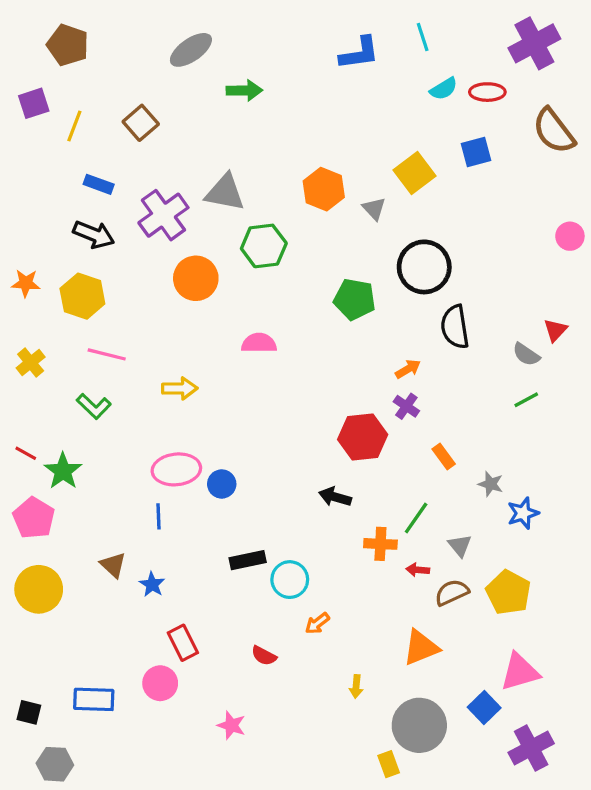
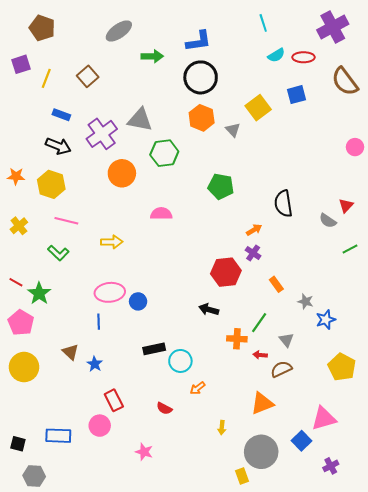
blue L-shape: (359, 53) -> (199, 41), moved
black circle: (424, 267) -> (201, 77), moved
green line: (526, 400) -> (350, 249), moved
yellow pentagon: (508, 593) -> (342, 367), moved
purple cross: (531, 748) -> (331, 466), size x0.6

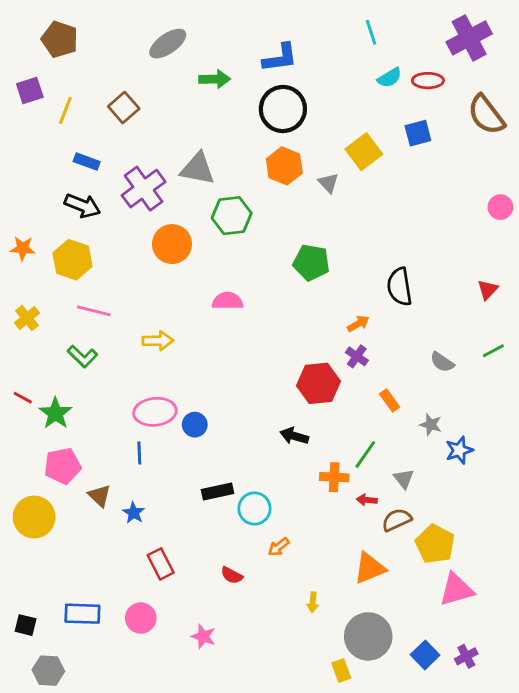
gray semicircle: (328, 221) -> (442, 362), moved
pink pentagon: (21, 323) -> (63, 466), moved, turned 30
yellow pentagon: (342, 367) -> (435, 544), moved
pink circle: (100, 426) -> (141, 618), moved
blue square: (302, 441) -> (425, 655), moved

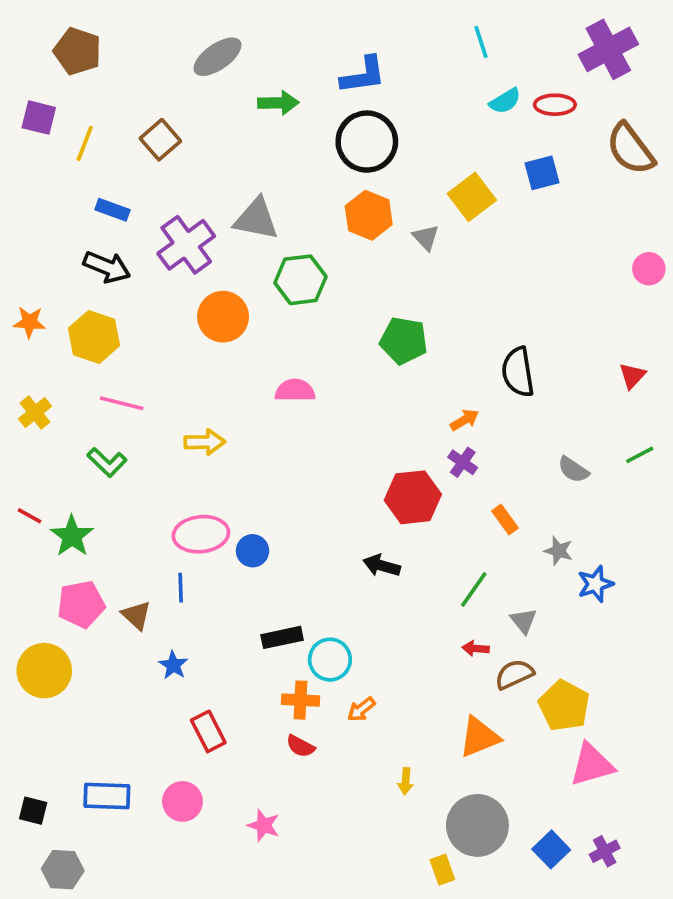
purple square: (30, 91) -> (39, 118), turned 32
orange cross: (334, 477) -> (300, 700), moved
brown triangle: (99, 496) -> (136, 615), moved

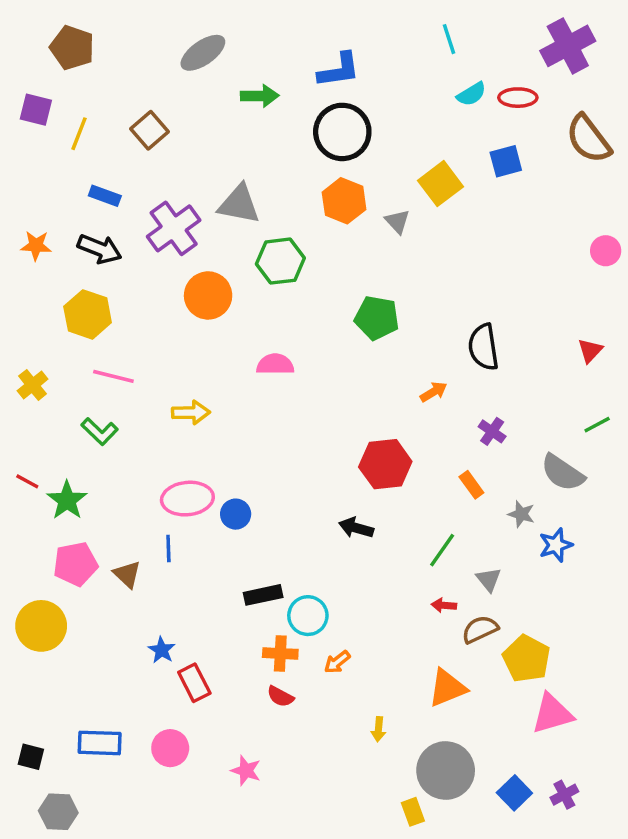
orange star: (29, 322) -> (36, 246), moved
purple cross: (463, 462) -> (492, 431), moved
gray semicircle: (573, 470) -> (563, 473), moved, size x1.5
blue star: (173, 665) -> (162, 650), moved

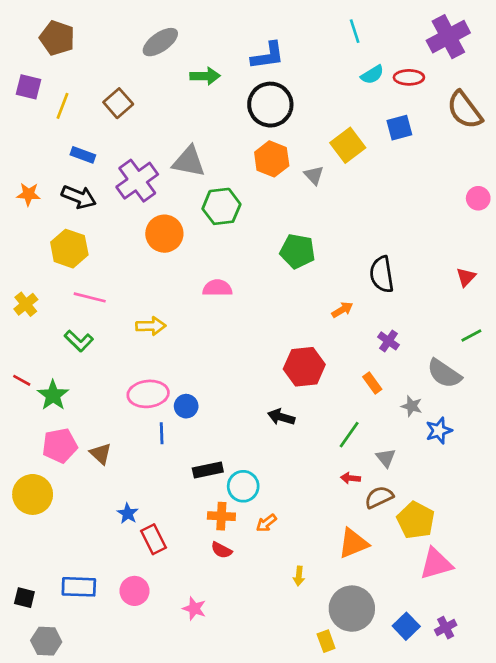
blue line: (168, 548) -> (162, 433), moved

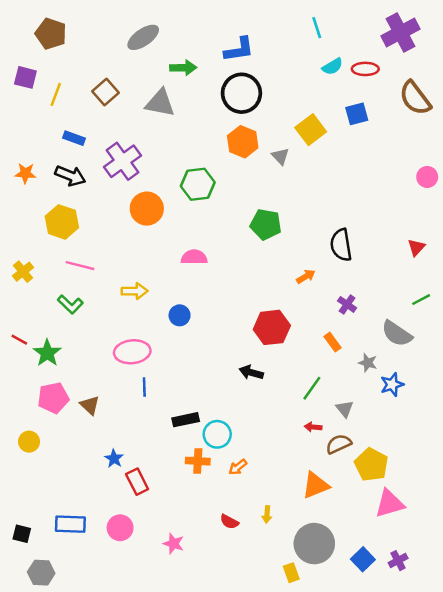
gray triangle: (189, 162) -> (160, 103), moved
blue circle: (186, 406) -> (180, 315), moved
yellow circle: (33, 494) -> (29, 442), size x0.6
red semicircle: (221, 550) -> (229, 522), moved

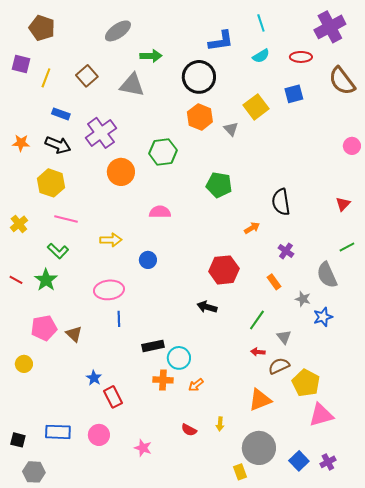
blue L-shape: (239, 50) -> (221, 41), moved
cyan semicircle: (333, 67) -> (261, 56), moved
gray semicircle: (397, 334) -> (327, 275), turned 32
green star: (47, 353) -> (46, 280), moved

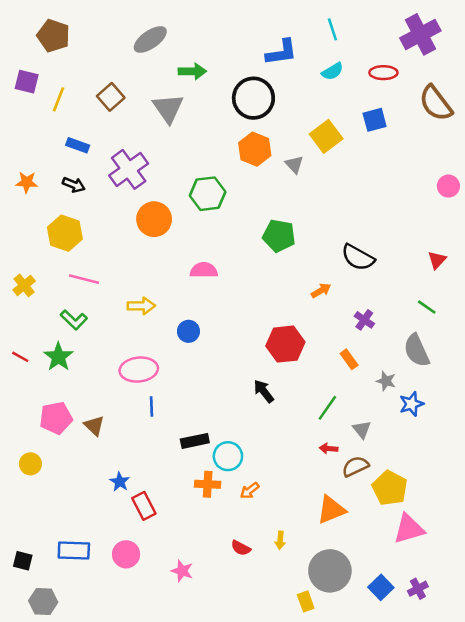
gray triangle: (132, 85) -> (168, 108), turned 44
black arrow: (58, 145) -> (74, 185), size x0.7
black semicircle: (281, 202) -> (358, 257), turned -52
green line: (347, 247) -> (427, 307), moved, turned 63
black arrow: (207, 307) -> (264, 391), turned 36

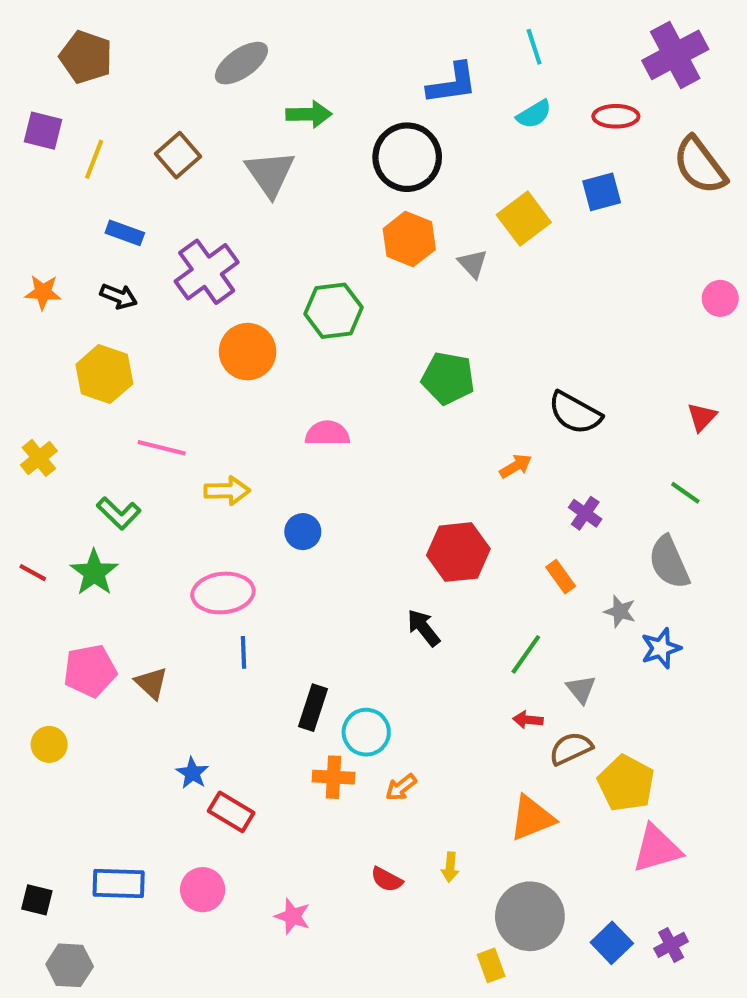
pink line: (84, 279) -> (162, 448), moved
black rectangle: (195, 441) -> (313, 708), turned -60
red rectangle: (144, 506) -> (231, 812), turned -32

